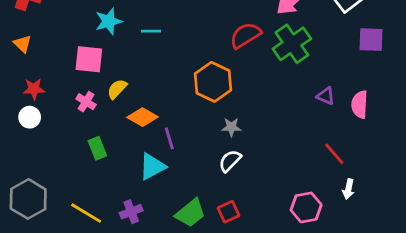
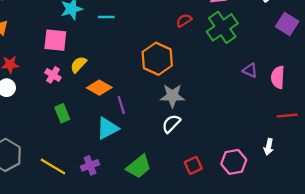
red semicircle: (245, 35) -> (184, 20), size x0.6
purple square: (371, 40) -> (287, 24), turned 30
gray star: (231, 127) -> (172, 96), size x1.5
red line: (334, 154) -> (287, 116), moved, turned -54
red square: (228, 212) -> (193, 165), moved

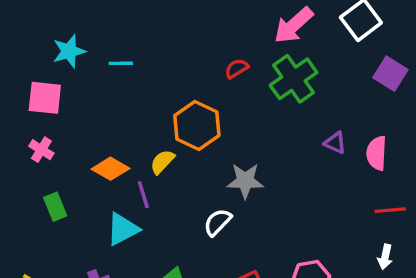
yellow semicircle: (78, 65) -> (162, 162), moved
gray star: (172, 96) -> (245, 181), moved
white arrow: (269, 147) -> (385, 257), moved

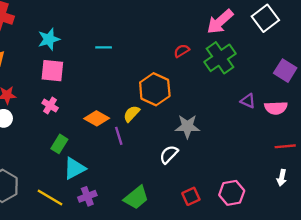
cyan star: (69, 51) -> (49, 39), moved
purple square: (390, 74) -> (285, 71), moved
pink semicircle: (377, 153) -> (276, 108), turned -95
green rectangle: (55, 207) -> (59, 144), turned 54
cyan triangle: (123, 229) -> (75, 168), moved

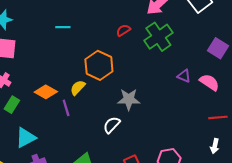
cyan line: (104, 47) -> (63, 27), moved
pink semicircle: (276, 108) -> (209, 82), turned -144
green rectangle: (59, 144) -> (12, 105), moved

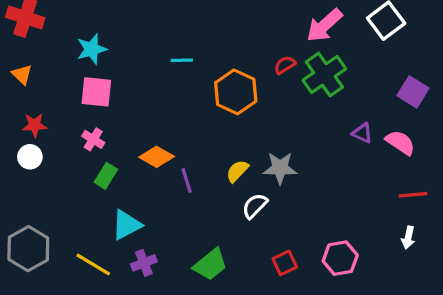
red semicircle: (123, 30) -> (285, 65), moved
orange hexagon: (99, 65) -> (236, 92), moved
yellow semicircle: (78, 88) -> (237, 171), moved

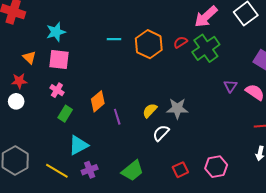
orange triangle: (22, 74) -> (29, 57), moved
orange hexagon: (236, 92) -> (149, 44), moved
purple triangle: (362, 133) -> (230, 86), turned 40
orange diamond: (157, 157) -> (98, 101), turned -70

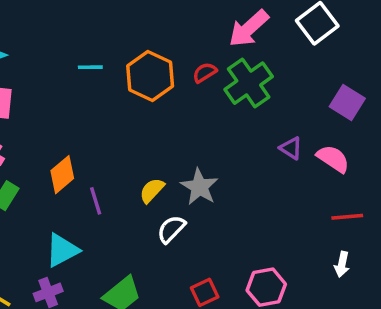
purple triangle: (230, 86) -> (291, 148), turned -32
gray star: (177, 108) -> (199, 187), turned 30
cyan triangle: (78, 145) -> (62, 250), moved

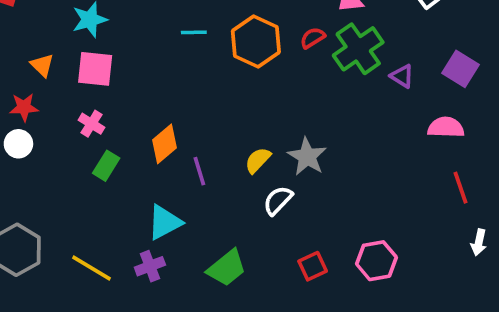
purple triangle: (291, 148) -> (402, 76), moved
pink semicircle: (333, 159) -> (446, 127), turned -32
red line: (347, 217) -> (460, 188), turned 76
white arrow: (342, 264) -> (479, 242), moved

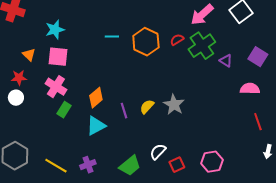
pink cross: (92, 124) -> (56, 87), size x1.5
purple line: (199, 171) -> (124, 111), moved
white semicircle: (278, 200) -> (158, 152), moved
cyan triangle: (165, 222) -> (96, 126), moved

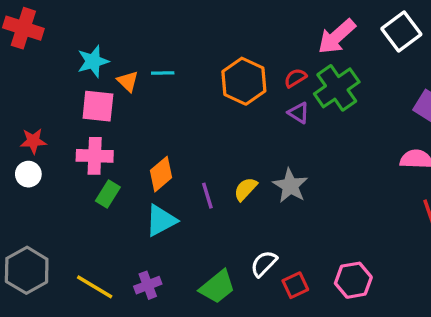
cyan line: (112, 37) -> (163, 73), moved
orange triangle: (29, 55) -> (128, 81), moved
purple triangle: (226, 61) -> (299, 113), moved
pink cross: (56, 87) -> (95, 156), turned -30

